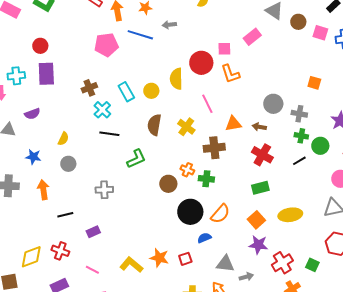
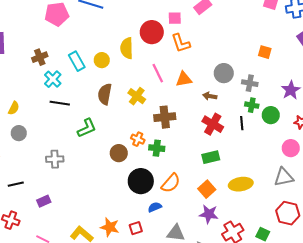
orange triangle: (233, 124) -> (184, 79), moved
black line: (299, 161) -> (242, 123), moved, turned -64

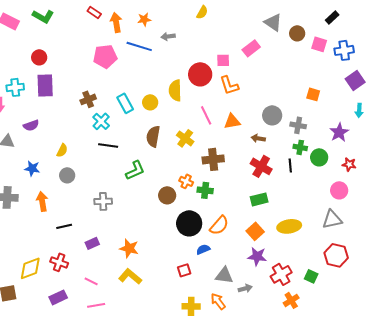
orange star: (110, 227) -> (129, 248), moved

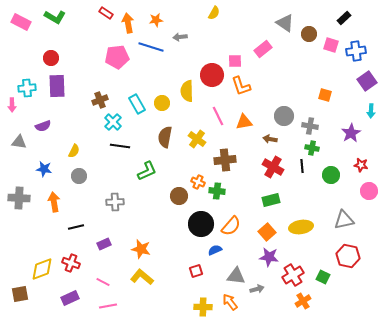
green circle: (319, 157) -> (331, 175), moved
pink circle: (339, 190) -> (369, 191), moved

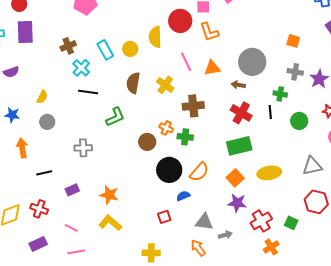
gray circle: (284, 116) -> (252, 62), size x1.4
gray cross: (310, 126) -> (295, 72), moved
green rectangle: (271, 200) -> (239, 146), size x1.4
yellow cross: (203, 307) -> (151, 253), moved

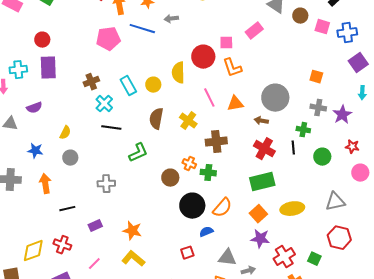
pink line: (71, 228) -> (94, 264), turned -72

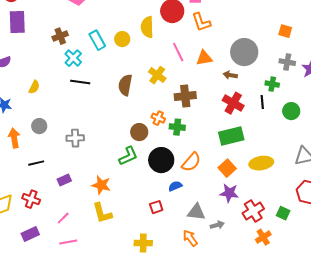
brown semicircle: (156, 119) -> (125, 85), moved
green L-shape: (138, 153) -> (128, 156), moved
gray circle: (70, 158) -> (39, 126), moved
yellow L-shape: (133, 259) -> (102, 213), turned -145

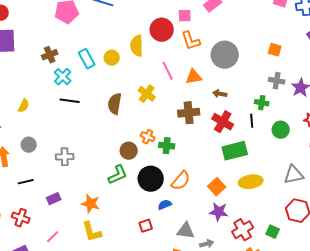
gray circle: (244, 52) -> (225, 55), moved
brown cross: (185, 96) -> (189, 113), moved
green rectangle: (231, 136) -> (235, 151), moved

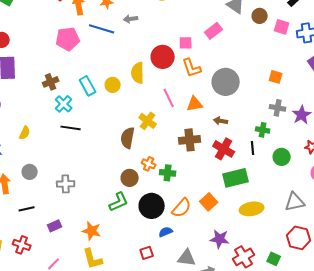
brown semicircle: (115, 104) -> (128, 138), moved
orange square: (217, 187) -> (209, 202), moved

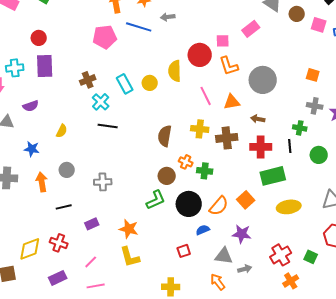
yellow cross: (148, 121) -> (200, 129), moved, turned -30
red cross: (224, 149) -> (261, 147), turned -30
purple star: (220, 239) -> (242, 234), moved

